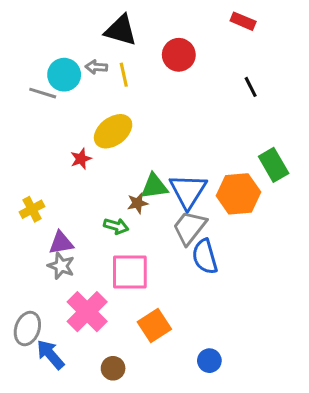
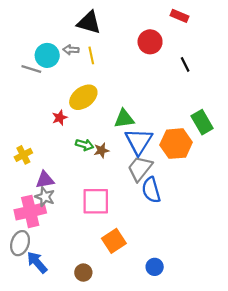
red circle: (179, 55) -> (150, 42), moved
green triangle: (154, 186) -> (124, 119), moved
green arrow: (116, 226) -> (84, 145), moved
pink cross: (87, 312) -> (30, 211), moved, turned 32

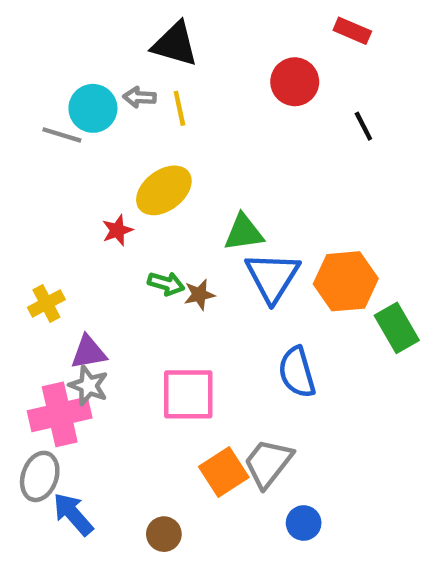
green rectangle: (202, 122) -> (397, 328), moved
gray trapezoid: (140, 168) -> (268, 463), moved

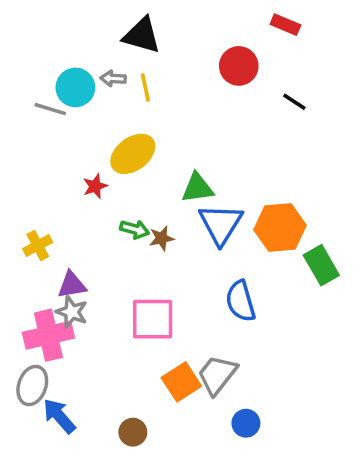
black line: (363, 126) -> (294, 102), turned -30

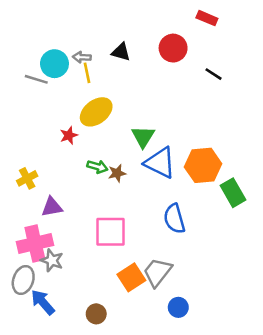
black triangle: (142, 35) -> (121, 52), moved, size x0.7
yellow line: (145, 87) -> (87, 73), moved
green triangle: (197, 188) -> (143, 137), turned -50
blue triangle: (221, 224) -> (160, 163), turned -36
gray star: (72, 312) -> (52, 260), moved

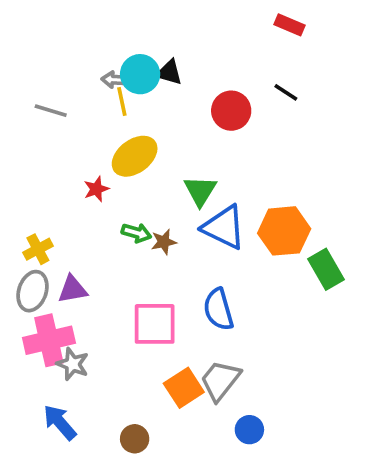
red circle: (173, 48) -> (231, 111), moved
cyan circle: (54, 64) -> (140, 74), moved
black line: (213, 74) -> (286, 92), moved
blue semicircle: (174, 219) -> (218, 309), moved
gray ellipse: (23, 280) -> (32, 291), moved

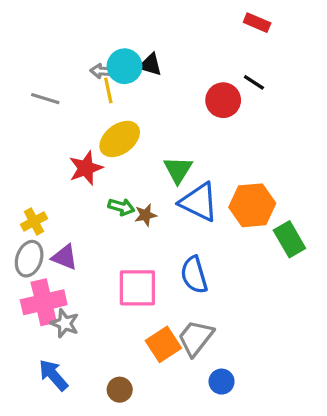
red circle: (231, 111) -> (223, 100), moved
red star: (96, 189) -> (86, 168), size x1.5
purple triangle: (73, 289) -> (65, 257), turned 32

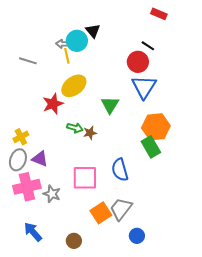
black triangle: (150, 65) -> (93, 31), moved, turned 35
black line: (254, 82) -> (148, 46), moved
blue triangle: (199, 202) -> (144, 87), moved, turned 36
green rectangle: (289, 239) -> (151, 147), moved
gray star: (65, 323) -> (52, 194), moved

